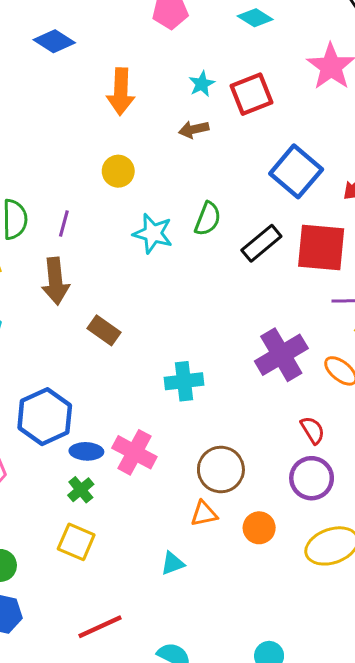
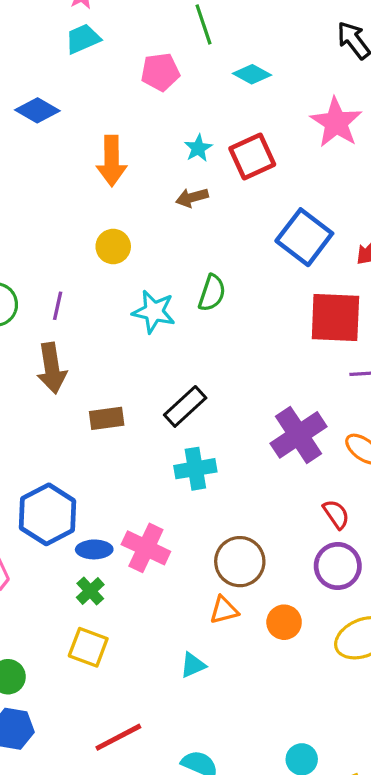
black rectangle: (261, 243) -> (185, 406), moved
brown rectangle: (104, 330) -> (107, 418), turned -40

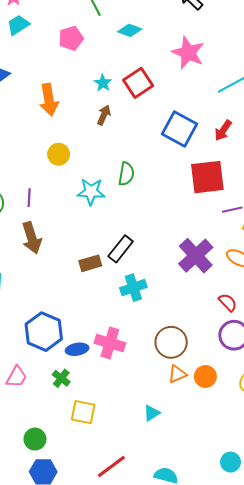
brown arrow: (192, 198) -> (104, 115), turned 138
brown rectangle: (107, 418) -> (90, 263), moved
green cross: (90, 591) -> (61, 378), moved
orange triangle: (224, 610) -> (177, 374), moved

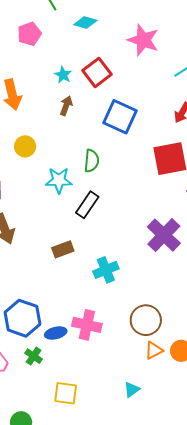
blue square: (179, 129) -> (120, 117), moved
black rectangle: (121, 249) -> (87, 205), moved
green cross: (61, 378) -> (34, 356), moved

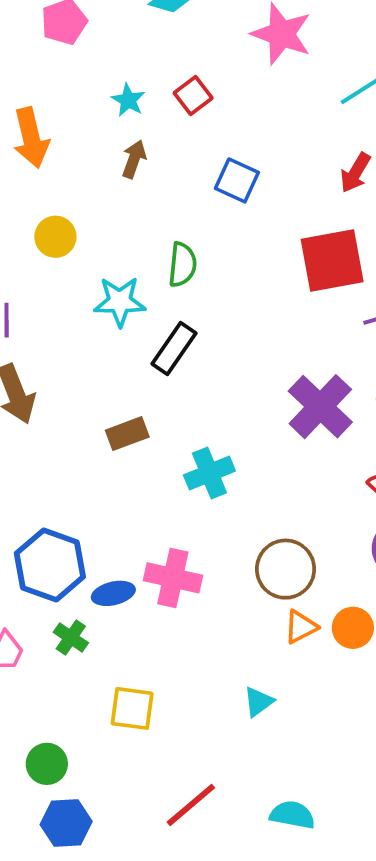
red square: (97, 72) -> (193, 96), size x0.7
blue square: (120, 117) -> (237, 180), size x0.7

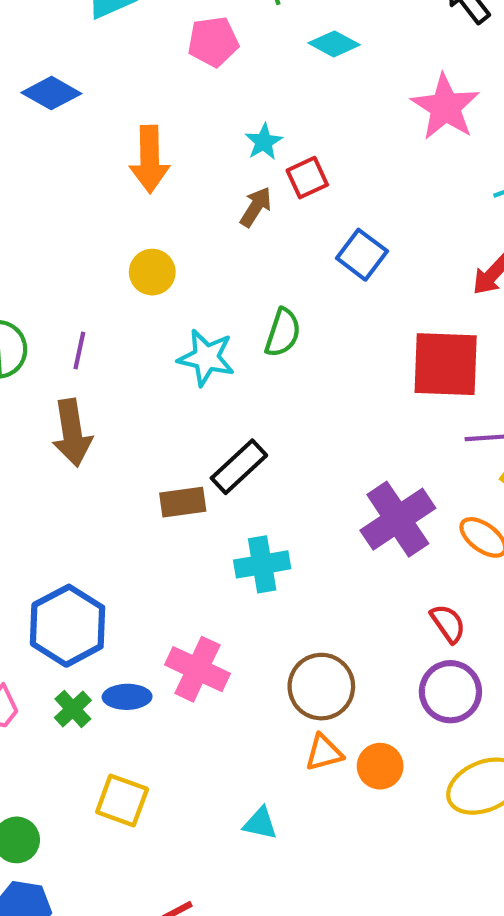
red square: (193, 96) -> (307, 178), moved
black rectangle: (174, 349) -> (239, 467), moved
blue ellipse: (113, 593) -> (127, 697), moved
cyan triangle: (258, 702) -> (260, 823), turned 36

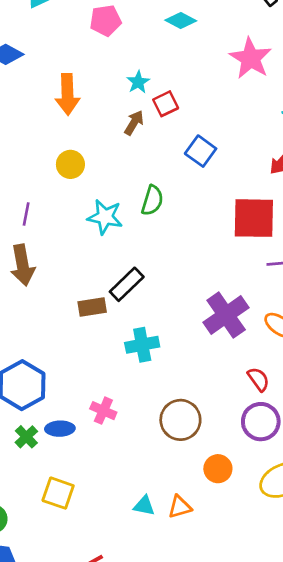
pink cross: (198, 669) -> (103, 411), size x0.7
orange triangle: (324, 753) -> (180, 507), moved

